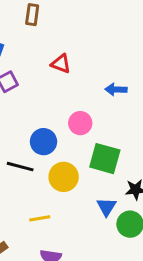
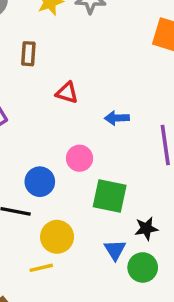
brown rectangle: (32, 15) -> (28, 54), moved
red triangle: (61, 64) -> (67, 93), moved
yellow circle: (64, 177) -> (57, 237), moved

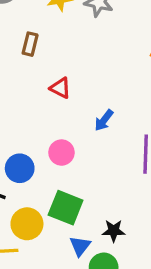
blue arrow: (117, 118) -> (104, 120), turned -60
green square: (110, 196) -> (66, 208), moved

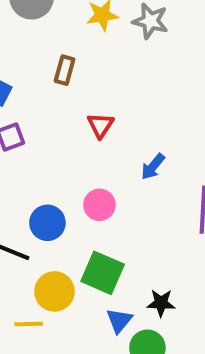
red triangle: (60, 88) -> (100, 125), turned 35

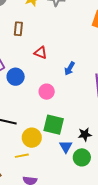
red triangle: (100, 125) -> (40, 53), turned -32
blue circle: (47, 223) -> (16, 77), moved

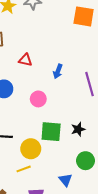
black star: (85, 134) -> (78, 129), moved
blue triangle: (66, 147) -> (66, 180), moved

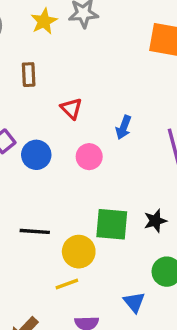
red triangle: (25, 60) -> (71, 109), turned 32
pink circle: (38, 99) -> (89, 157), moved

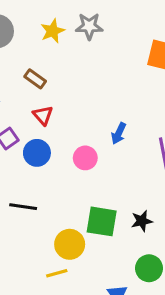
brown rectangle: (29, 75) -> (35, 79), turned -55
red triangle: (71, 109) -> (43, 115), moved
black line: (35, 231) -> (23, 207), moved

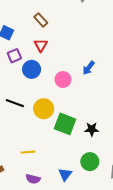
yellow circle: (70, 244) -> (44, 109), moved

